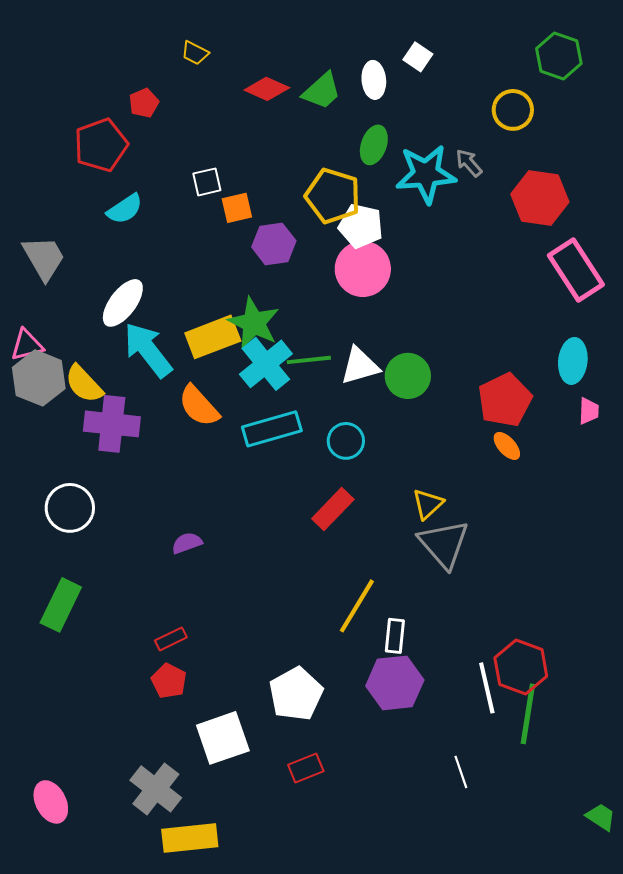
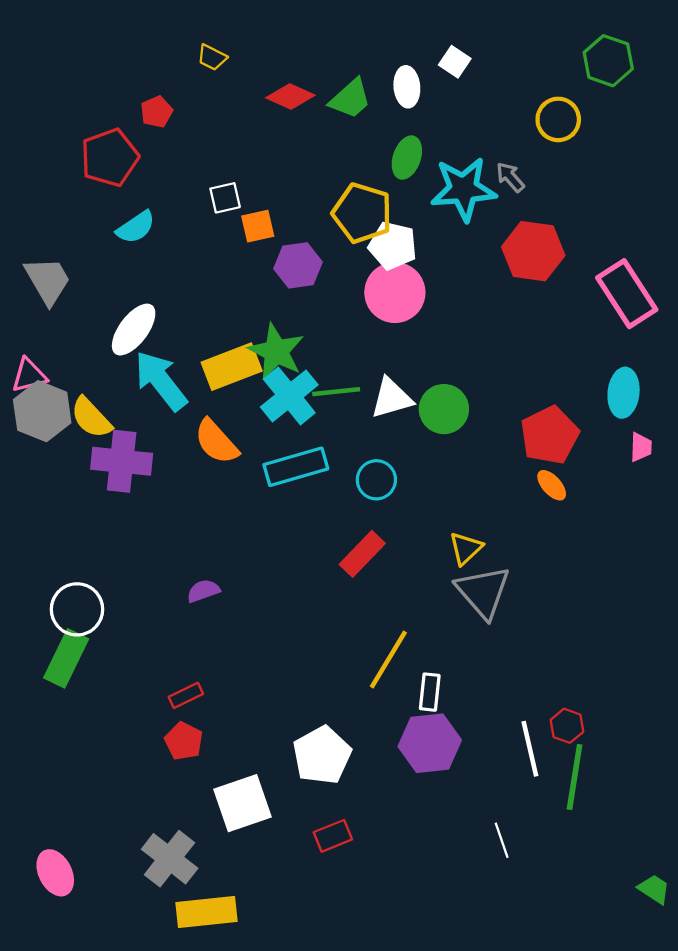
red hexagon: (540, 198) -> (533, 251), moved
white circle: (70, 508) -> (77, 609), moved
red hexagon: (521, 667) -> (567, 726), size x0.6

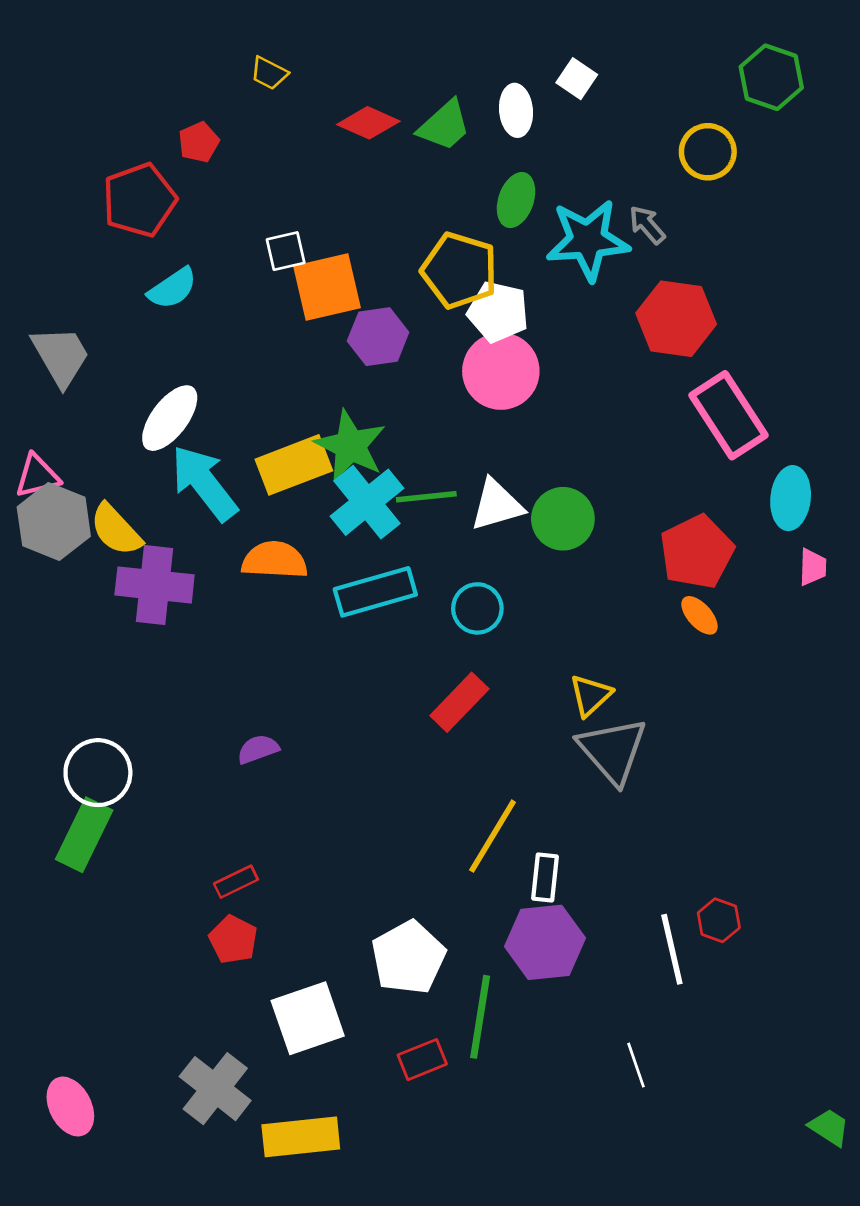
orange square: (258, 226) -> (327, 287), size x1.6
pink rectangle: (627, 294) -> (728, 415), moved
orange semicircle: (216, 442) -> (275, 560), turned 135
green line: (575, 777) -> (480, 1017), moved
yellow rectangle: (207, 912) -> (301, 1137), moved

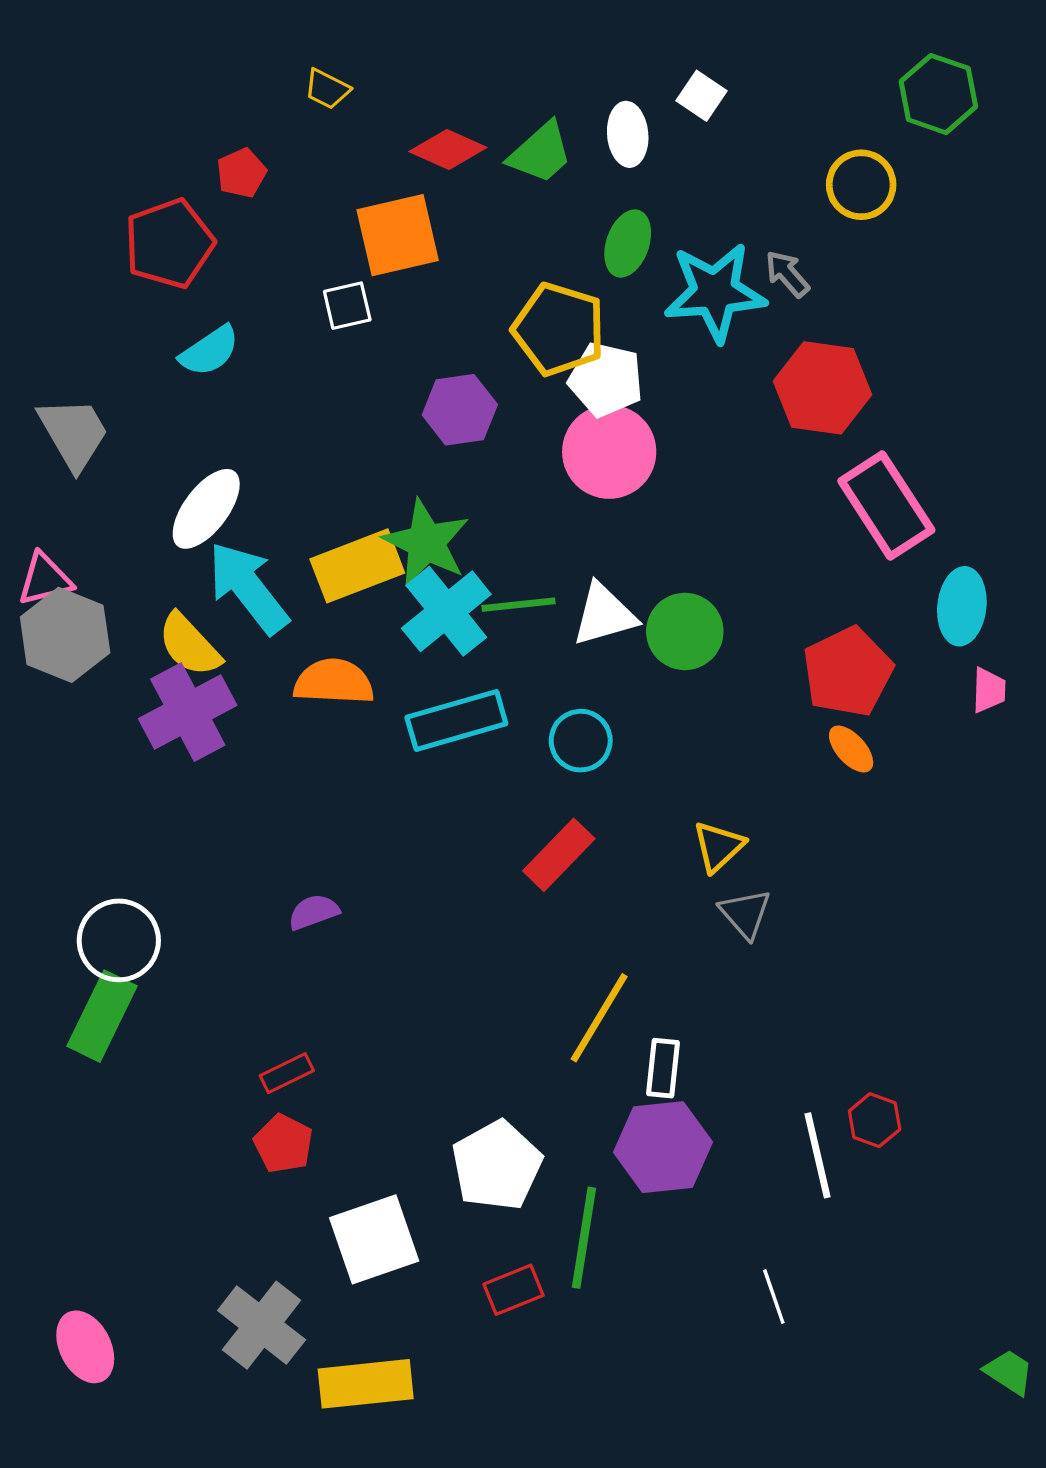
orange square: (327, 287) -> (398, 235), moved
yellow semicircle: (116, 530) -> (189, 645), moved
purple cross: (155, 585) -> (188, 712), turned -34
gray triangle: (613, 751) -> (745, 914), size x0.6

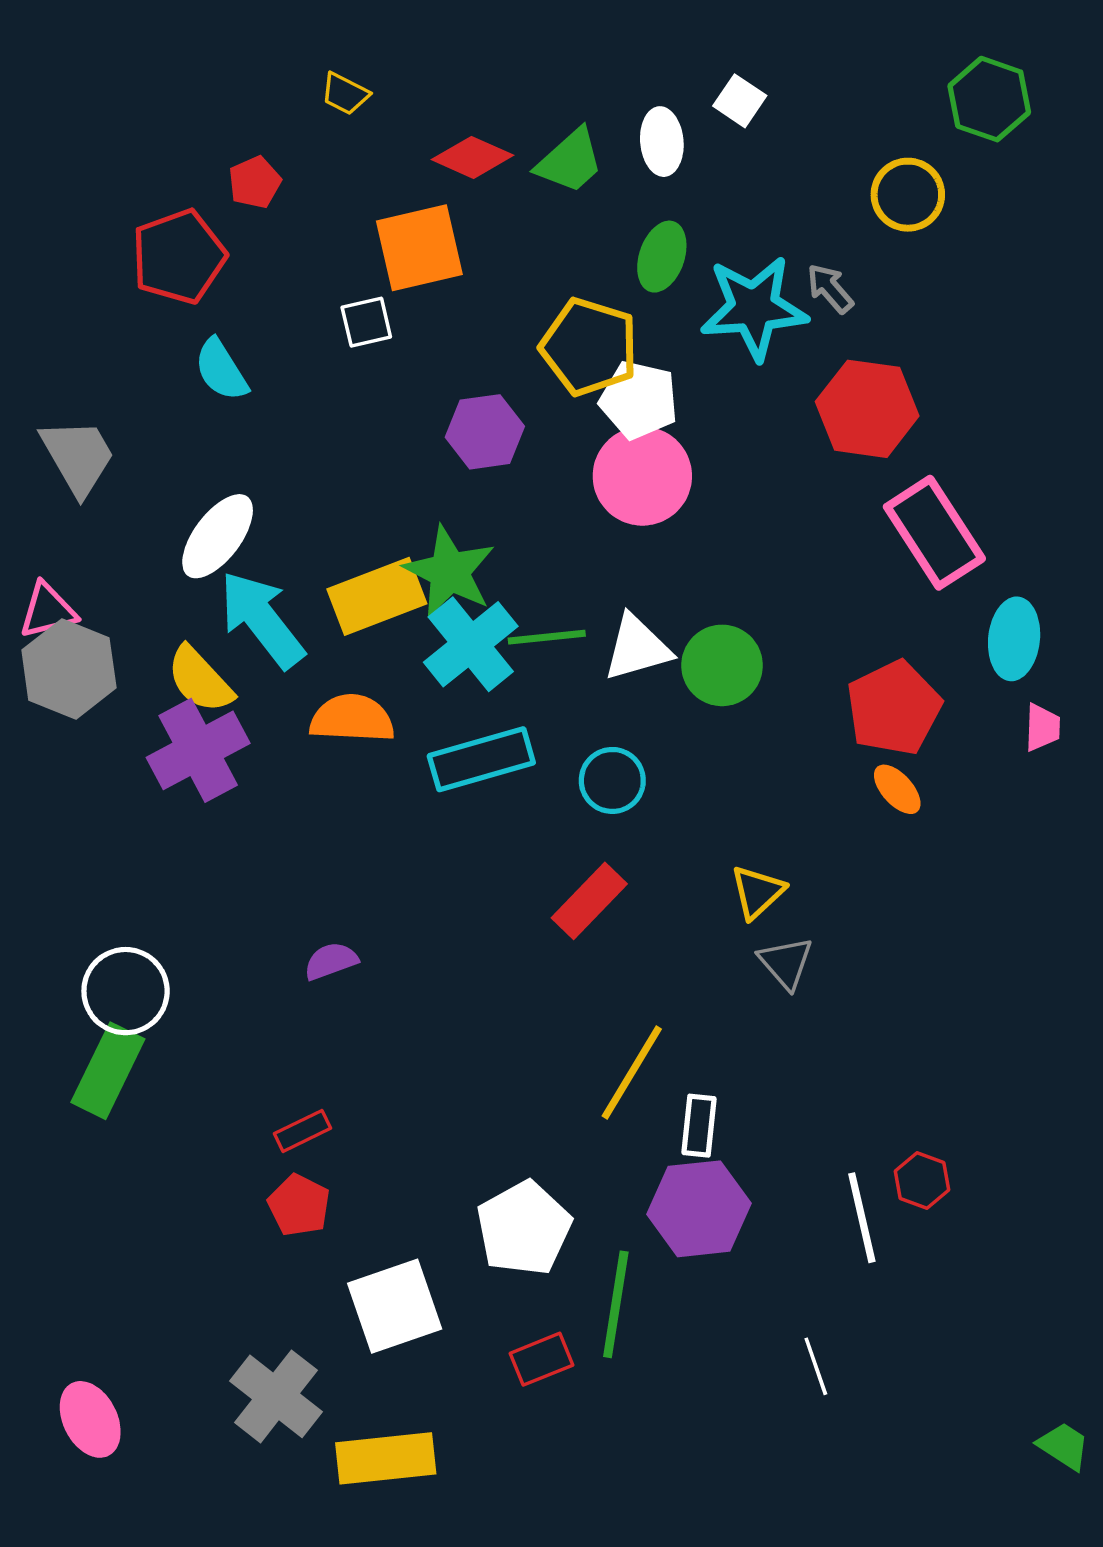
cyan semicircle: (210, 351) -> (221, 370), turned 92

